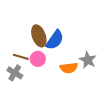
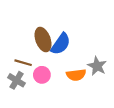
pink circle: (38, 59) -> (42, 75), moved

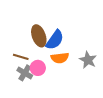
orange semicircle: (76, 75) -> (60, 58), moved
gray cross: (17, 80) -> (25, 73), moved

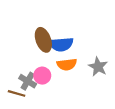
blue semicircle: (55, 40) -> (61, 44), turned 50
brown line: (21, 57) -> (17, 93), moved

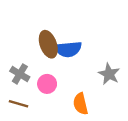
orange semicircle: (67, 64) -> (81, 104), moved, turned 84
gray cross: (28, 81) -> (20, 74), moved

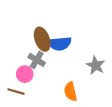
gray cross: (20, 74) -> (37, 60), moved
pink circle: (47, 84) -> (25, 74), moved

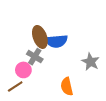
brown line: (16, 92) -> (15, 86), turned -49

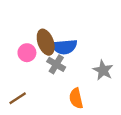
gray cross: (35, 57) -> (56, 64), moved
pink circle: (23, 70) -> (27, 53), moved

